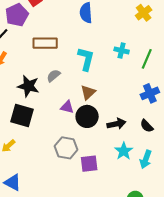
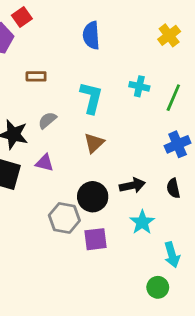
brown rectangle: (45, 43) -> (36, 76), size x0.6
purple triangle: (67, 107) -> (45, 163), moved
black circle: (87, 116) -> (93, 197), moved
black semicircle: (147, 126) -> (173, 188), turned 32
cyan arrow: (146, 159) -> (172, 255), moved, turned -36

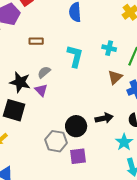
brown triangle: (94, 143) -> (115, 77), moved
purple triangle: (45, 163) -> (41, 90), moved, turned 32
cyan star: (142, 222) -> (124, 142), moved

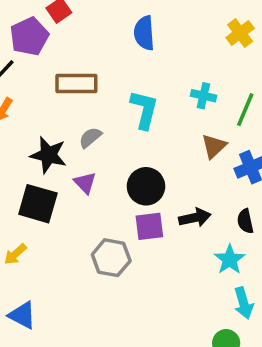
brown rectangle: (36, 41) -> (76, 84), size x1.6
purple triangle: (41, 90) -> (85, 183), moved
black circle: (76, 126) -> (146, 186), moved
purple square: (78, 156) -> (149, 226), moved

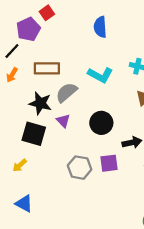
brown rectangle: (76, 84) -> (47, 68), moved
cyan L-shape: (144, 110) -> (100, 75), turned 105
gray semicircle: (90, 138) -> (66, 92), size x1.5
purple square: (149, 226) -> (109, 163), moved

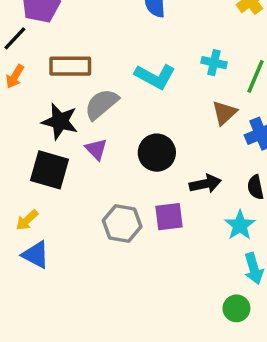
blue triangle: (24, 204) -> (36, 255), moved

